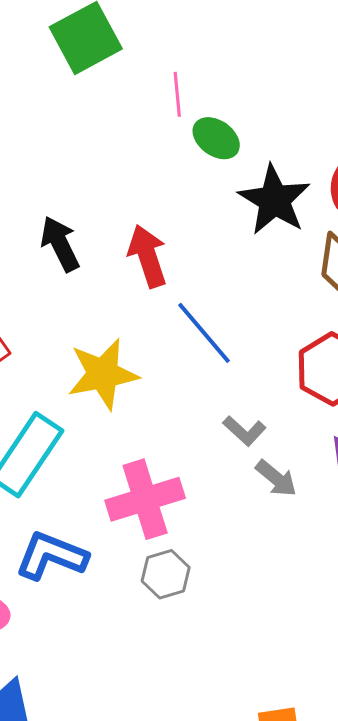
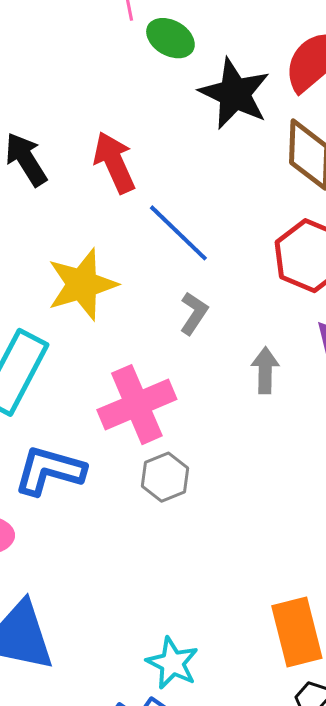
gray L-shape: (244, 431) -> (194, 313), moved, turned -93
gray arrow: (276, 478) -> (265, 370), turned -123

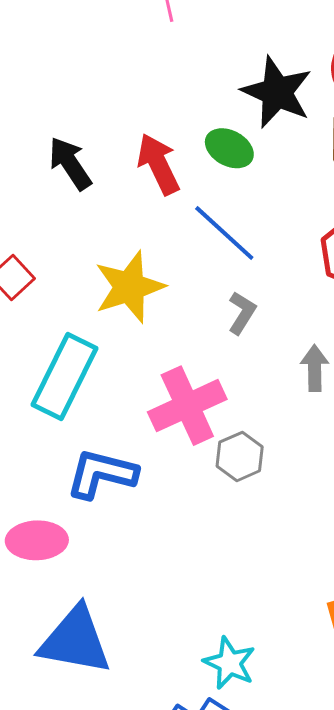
green ellipse: (170, 38) -> (229, 148), moved
gray hexagon: (165, 477) -> (240, 456), moved

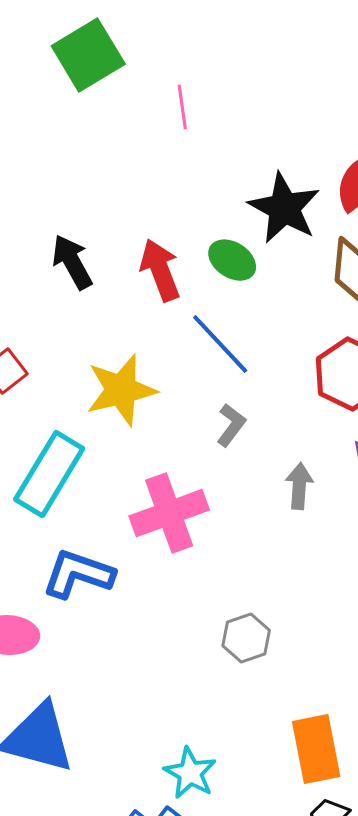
gray hexagon: (240, 456) -> (246, 638), moved

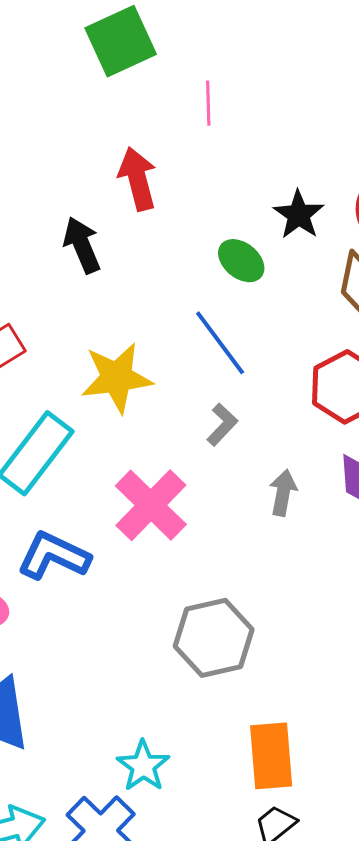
black star: (284, 208) -> (299, 215), size x0.7
red arrow: (160, 270) -> (138, 179), moved
pink cross: (169, 513) -> (151, 505), turned -32
gray hexagon: (246, 638) -> (214, 638), size x1.6

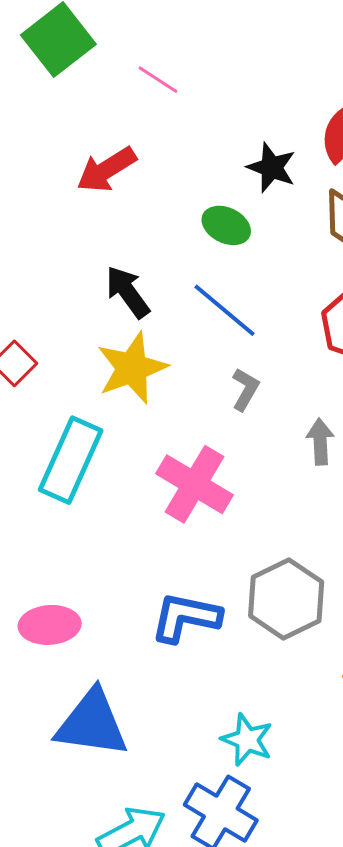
pink line: (208, 103) -> (158, 80), turned -42
red arrow: (138, 179) -> (107, 170), turned -94
black arrow: (82, 245) -> (128, 292), moved
blue L-shape: (54, 556) -> (186, 617), moved

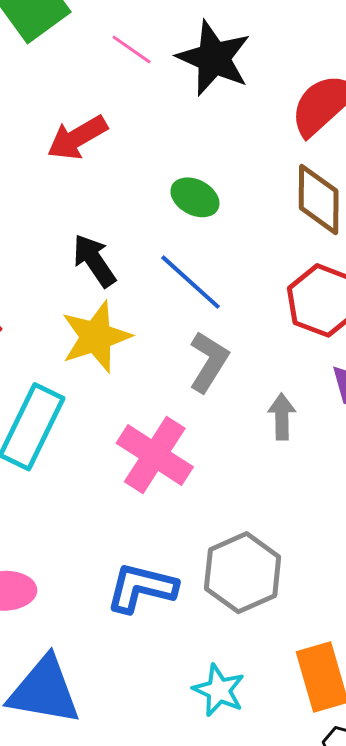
black star: (272, 167) -> (214, 58), moved, size x1.5
gray L-shape: (245, 389) -> (209, 362), size x1.4
cyan star: (247, 740) -> (219, 690), moved

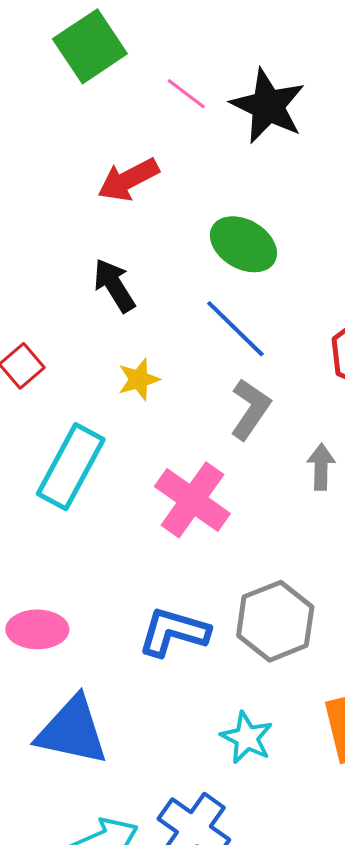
green ellipse: (195, 197) -> (243, 244), size x1.4
black arrow: (94, 261) -> (114, 285), moved
yellow star: (96, 337) -> (139, 379), size x0.6

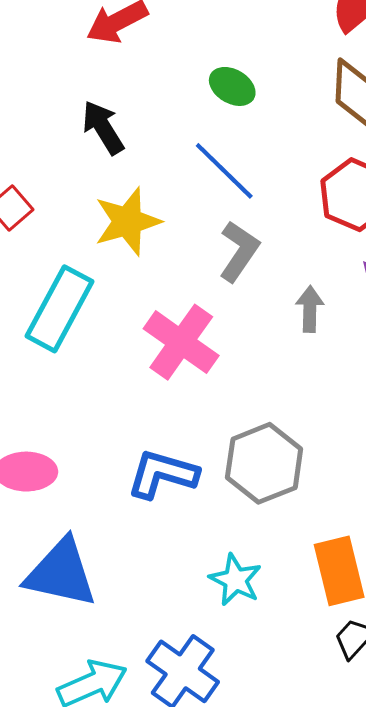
green ellipse: (243, 244) -> (232, 86), size x0.7
yellow star: (139, 379) -> (127, 221), size x1.6

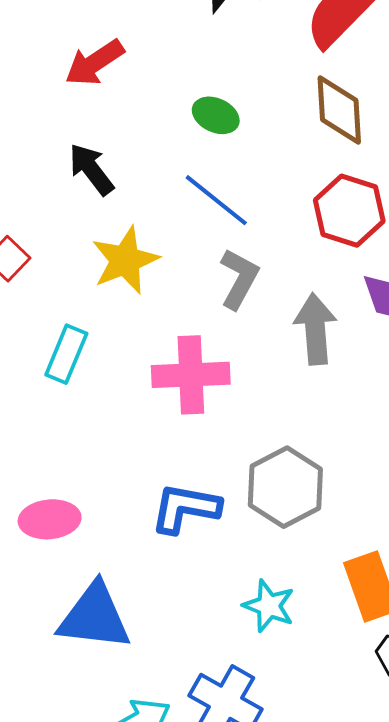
cyan rectangle: (59, 309) -> (66, 354), size x0.7
gray arrow: (310, 309) -> (315, 329), size x1.5
pink cross: (181, 342) -> (191, 375), turned -32

